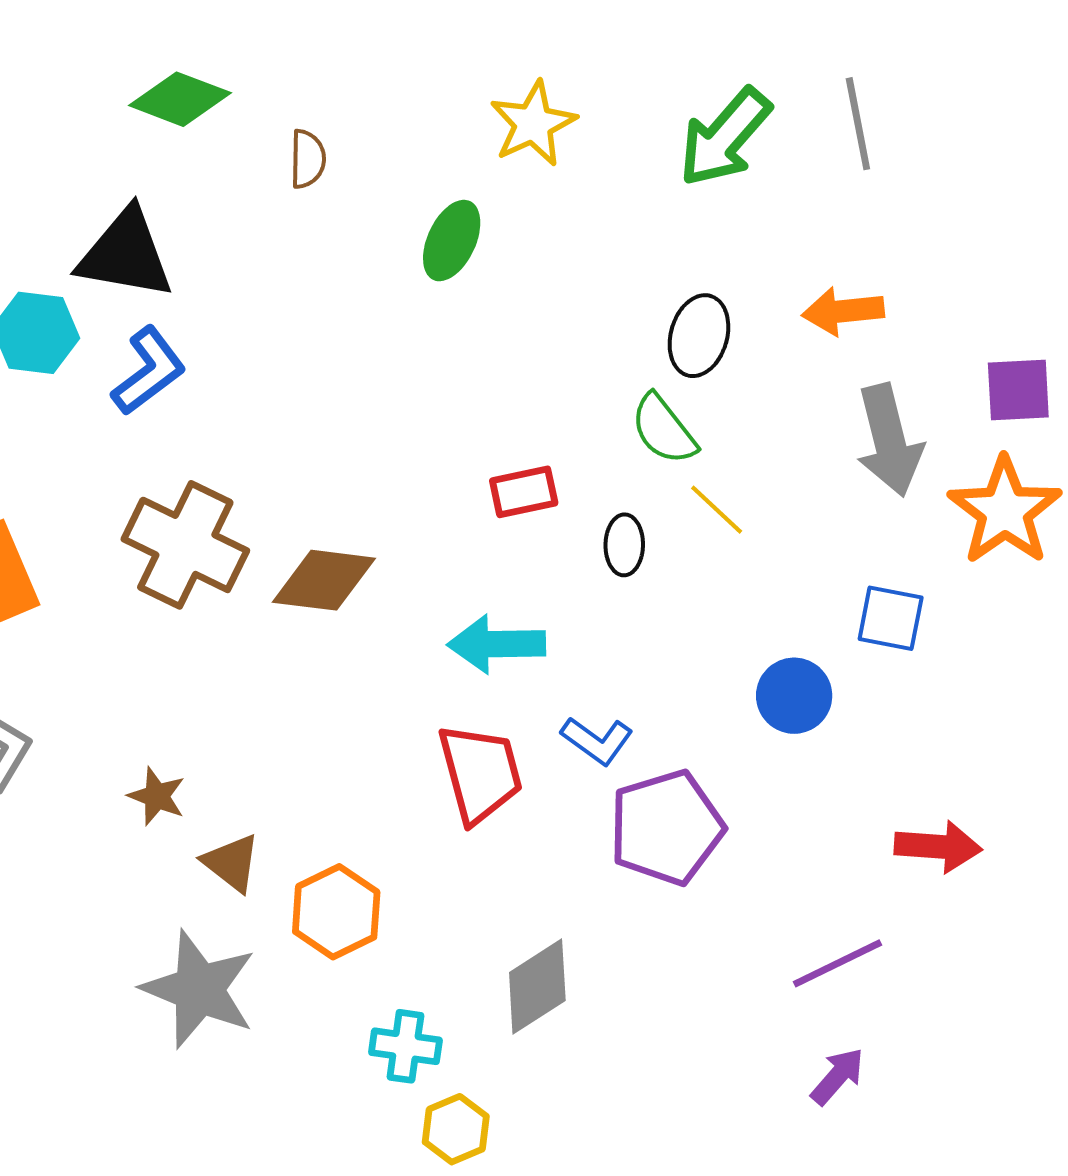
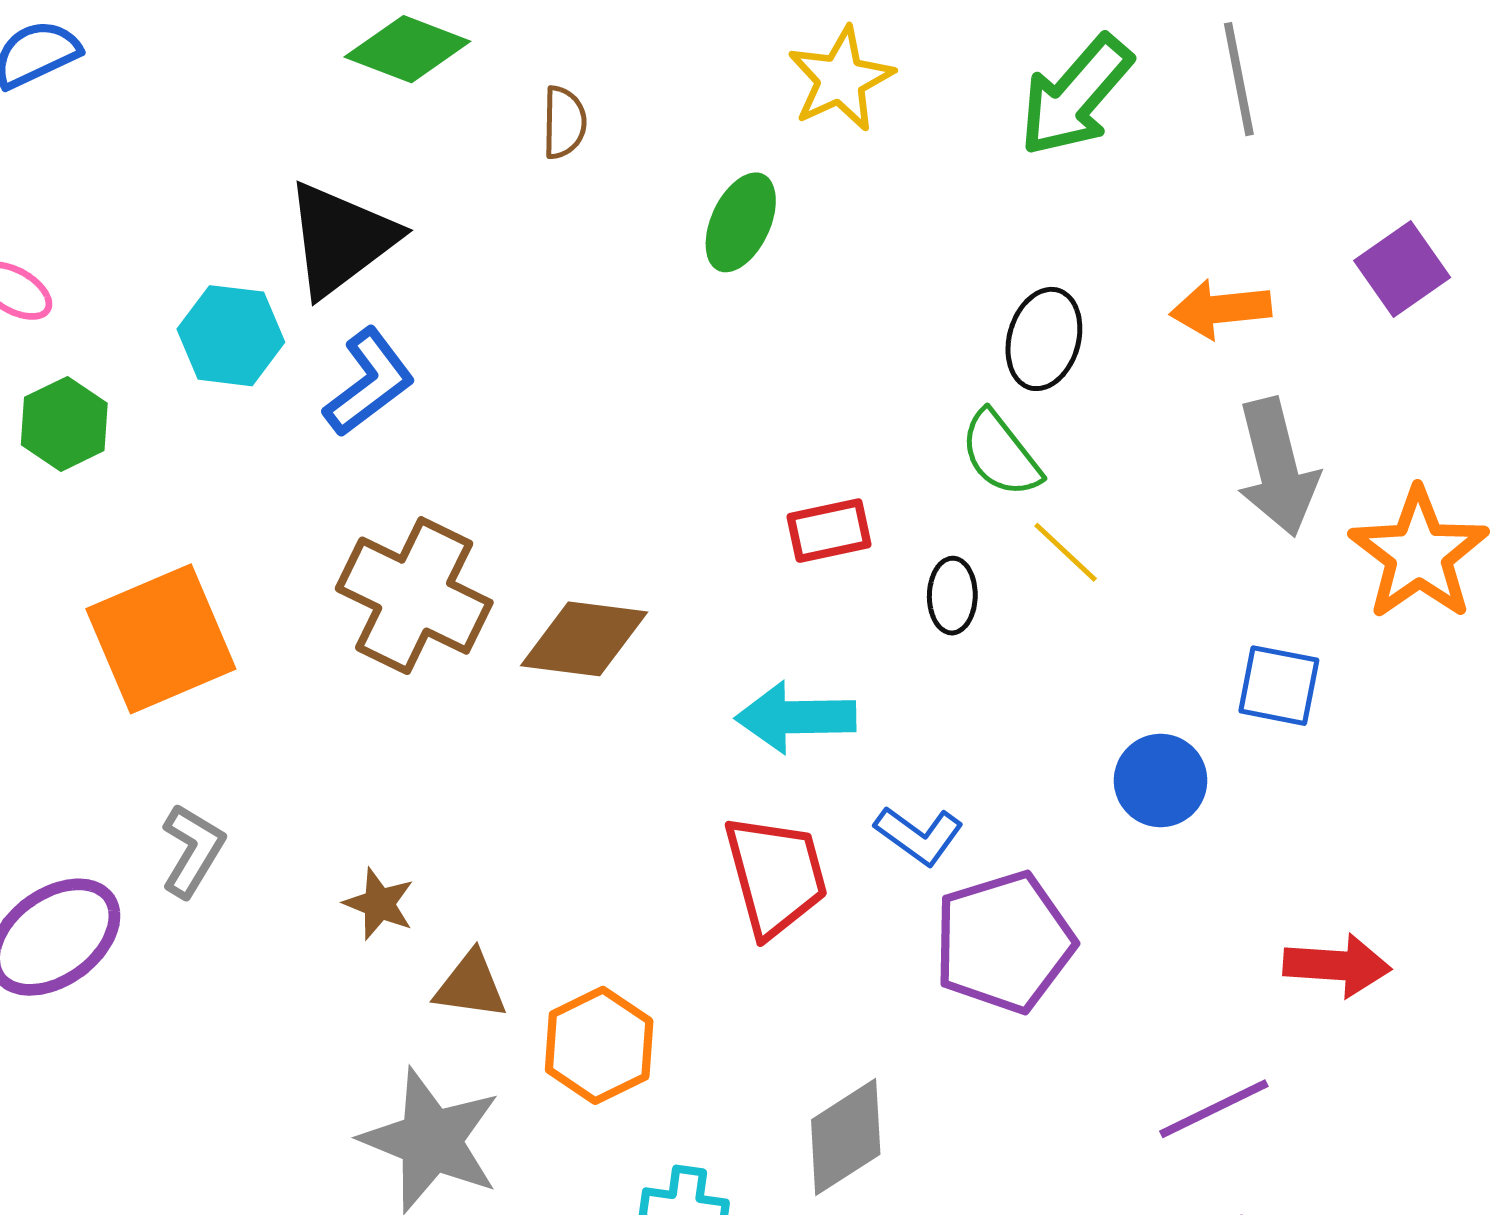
black triangle: (126, 254) -> (341, 239), turned -47
purple square: (1018, 390) -> (1402, 269), moved, turned -32
brown triangle: (232, 863) -> (471, 985), turned -30

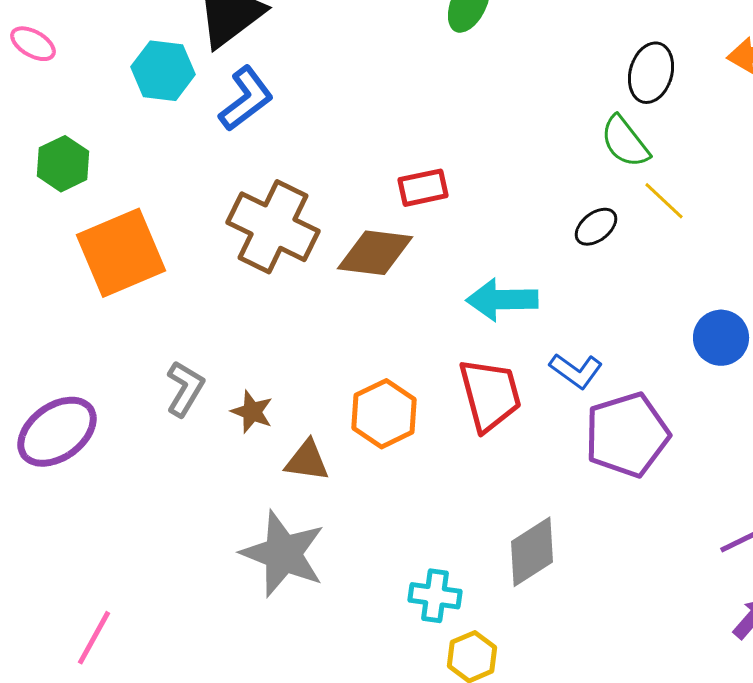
green hexagon: (64, 424) -> (63, 164), moved
red rectangle: (829, 531) -> (423, 188), moved
black ellipse: (952, 596) -> (596, 227), turned 51
gray L-shape: (193, 850) -> (185, 389), moved
orange hexagon: (599, 1045) -> (384, 414), moved

